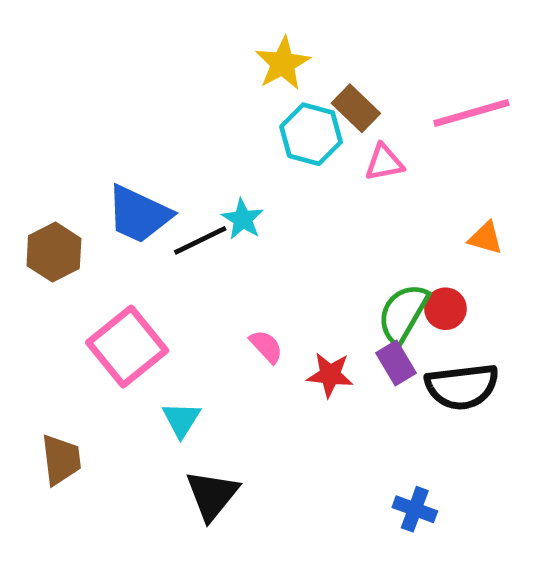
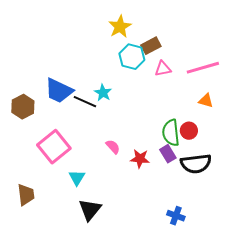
brown rectangle: (356, 108) -> (151, 46), turned -72
pink line: (471, 113) -> (203, 68), moved
black line: (200, 240) -> (85, 102), turned 50
green semicircle: (403, 313) -> (171, 133), turned -36

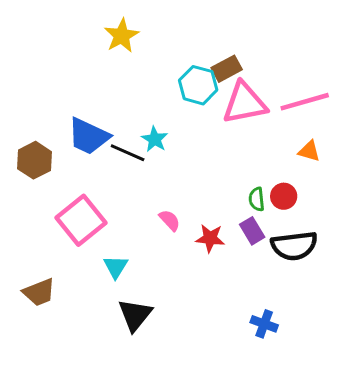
yellow star: (120, 27) -> (122, 36), moved
pink triangle: (163, 69) -> (245, 103), size x1.8
green semicircle: (171, 133) -> (257, 199), size x0.6
brown trapezoid: (26, 195) -> (39, 292), turned 75

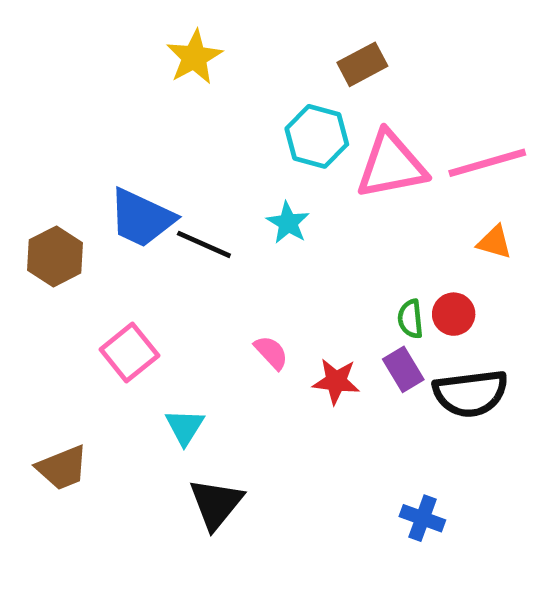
brown rectangle: (227, 69) -> (362, 64), moved
cyan star: (155, 139) -> (288, 223), moved
pink square: (81, 220) -> (129, 352), size x0.7

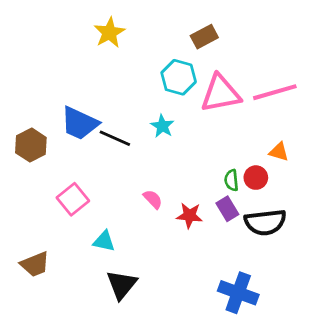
orange triangle: (494, 242) -> (279, 152), moved
cyan triangle: (185, 427) -> (104, 241), turned -50
blue cross: (422, 518) -> (238, 293), size x1.6

